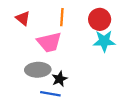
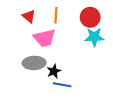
red triangle: (23, 18) -> (29, 16), moved
blue line: (50, 94) -> (62, 85), moved

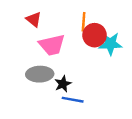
orange line: (56, 15) -> (84, 22), moved
red circle: (90, 17) -> (95, 35), moved

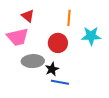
red circle: (95, 35) -> (58, 43), moved
pink trapezoid: (52, 45) -> (18, 37), moved

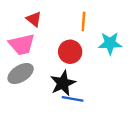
gray ellipse: (33, 61) -> (21, 74), moved, turned -30
black star: (52, 69) -> (63, 83), size x1.5

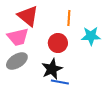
red triangle: (34, 19) -> (28, 16), size x1.6

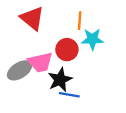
cyan star: (91, 36) -> (92, 39), moved
pink trapezoid: (18, 37) -> (40, 62), moved

